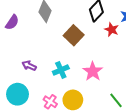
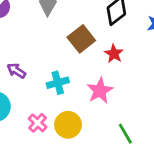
red star: (112, 30) -> (114, 54), moved

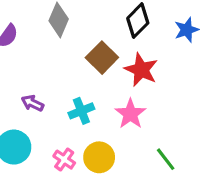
red star: (114, 54) -> (141, 70), size x1.5

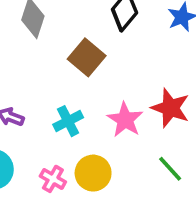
red star: (141, 70) -> (170, 108), moved

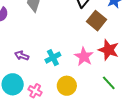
brown square: (87, 57) -> (97, 21), moved
pink cross: (53, 179) -> (35, 91), moved

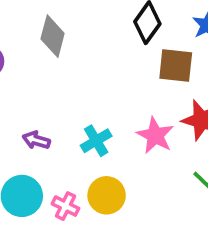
brown square: (97, 21) -> (176, 65), turned -30
yellow circle: (67, 86) -> (107, 195), moved

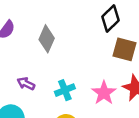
gray diamond: (53, 36) -> (47, 39), moved

